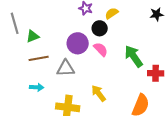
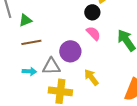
purple circle: (78, 43) -> (70, 51), moved
gray triangle: (66, 68) -> (51, 66), moved

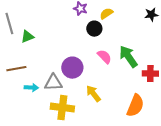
pink semicircle: (93, 33) -> (104, 57), moved
brown line: (31, 42) -> (16, 69), moved

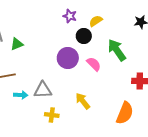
green arrow: (128, 57) -> (117, 50), moved
purple circle: (72, 68) -> (68, 58), moved
yellow cross: (62, 108) -> (52, 115), size x0.6

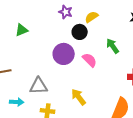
green triangle: (17, 44) -> (22, 30), moved
green arrow: (117, 50) -> (113, 46), size x0.7
cyan arrow: (21, 95) -> (17, 102), moved

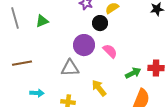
green arrow: (113, 46) -> (133, 73), moved, turned 98
gray triangle: (39, 86) -> (70, 68), moved

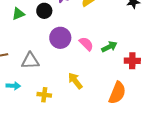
black circle: (100, 23) -> (44, 11), moved
gray triangle: (70, 68) -> (30, 61), moved
green arrow: (133, 73) -> (109, 47), moved

